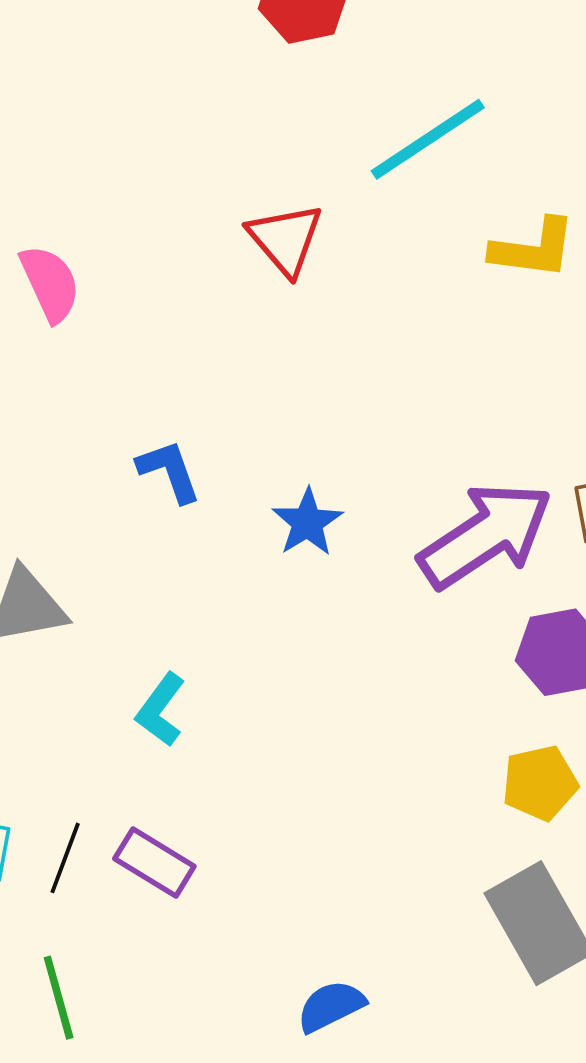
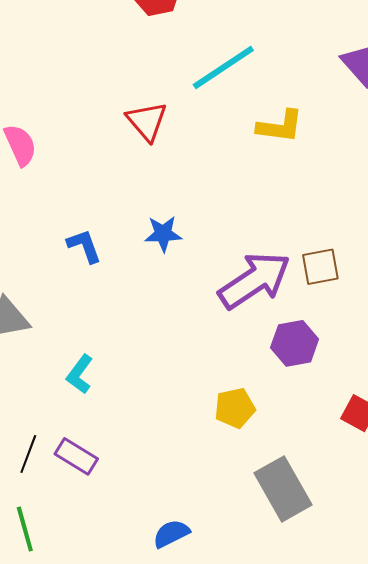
blue star: (307, 522) -> (163, 234), moved, turned 30
yellow pentagon: (540, 783) -> (235, 408), moved

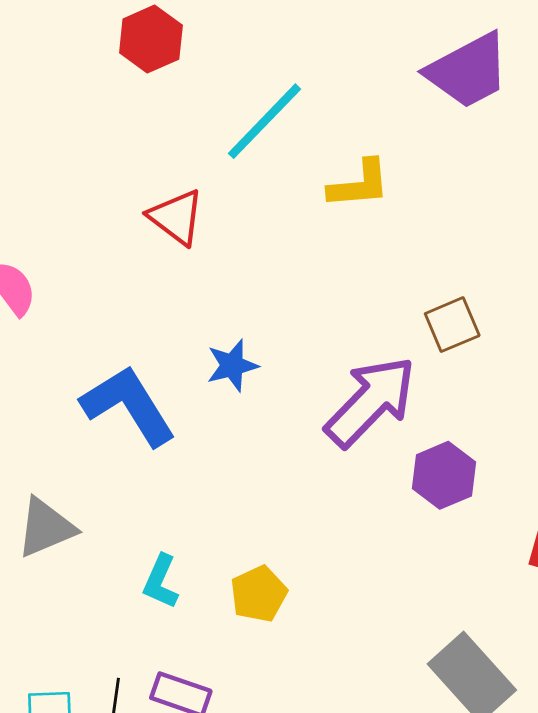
blue L-shape: (84, 246) -> (129, 406), size x1.8
brown square: (320, 267) -> (452, 325), moved
yellow pentagon: (235, 408) -> (259, 594), moved

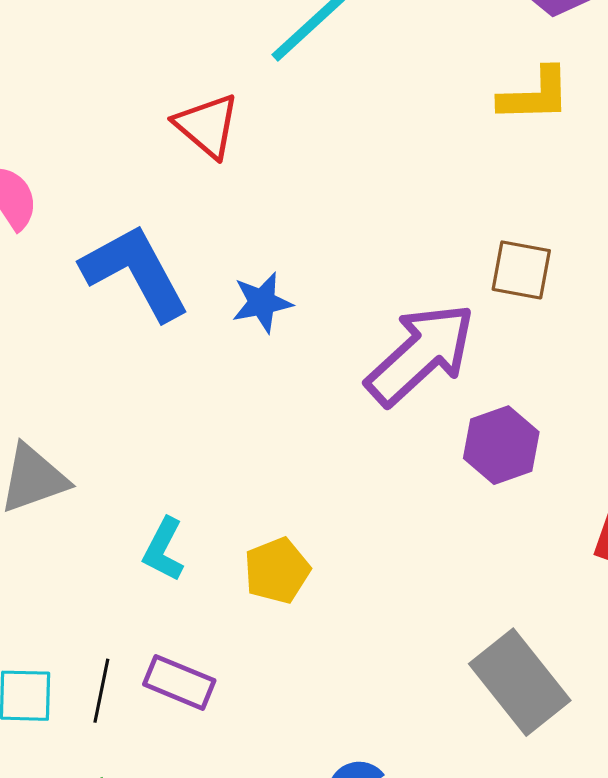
yellow L-shape: (359, 184) -> (535, 95), moved
brown square: (452, 325) -> (521, 270), turned 30
blue L-shape: (129, 406) -> (135, 272), moved

